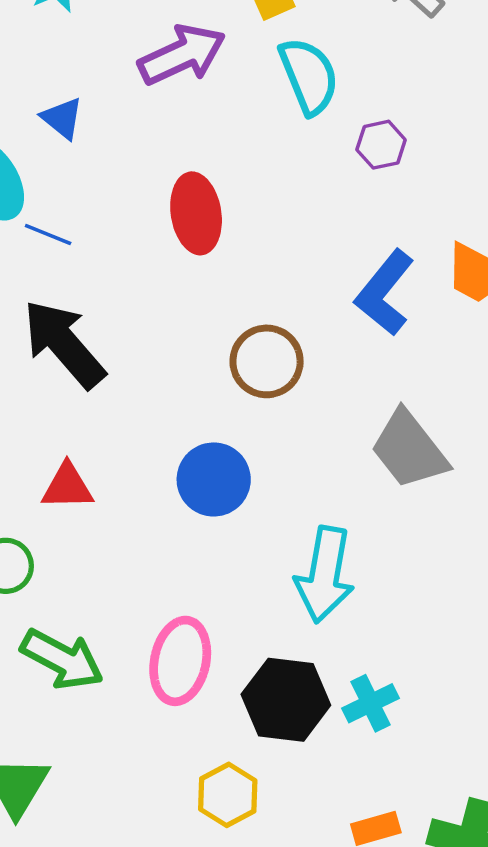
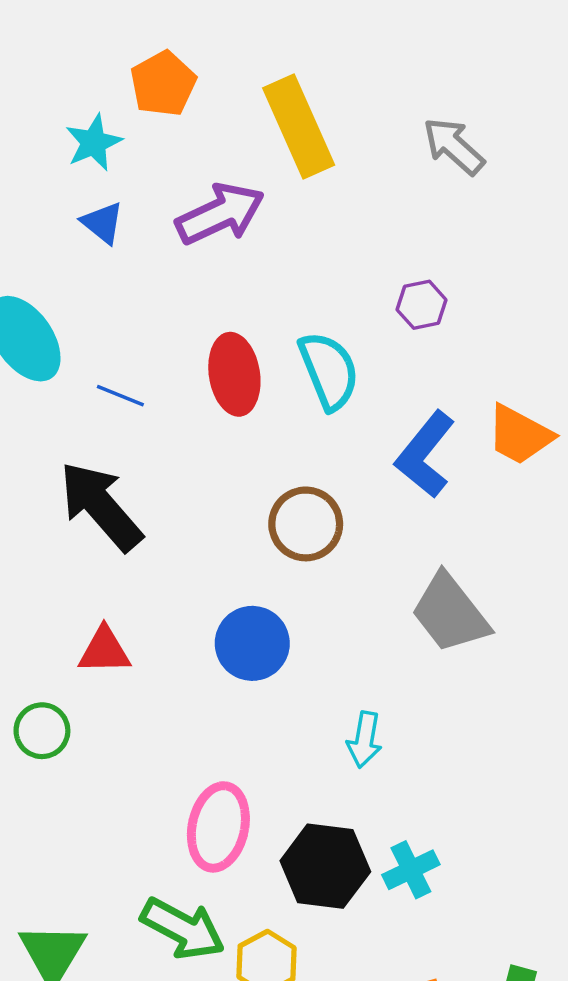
cyan semicircle: (309, 76) -> (329, 371), moved
blue triangle: (62, 118) -> (103, 223), moved
blue line: (48, 235) -> (120, 396), moved
cyan arrow: (325, 575) -> (365, 740), size x0.6
green arrow: (62, 659) -> (183, 929), moved

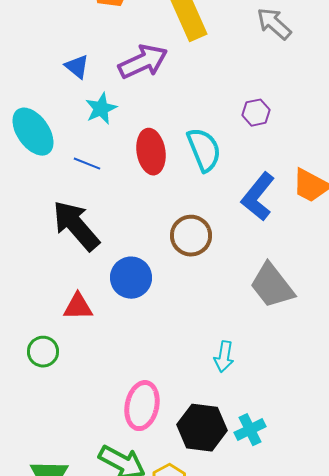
cyan star: (94, 143) -> (101, 109), moved
blue circle: (252, 643) -> (131, 278), moved

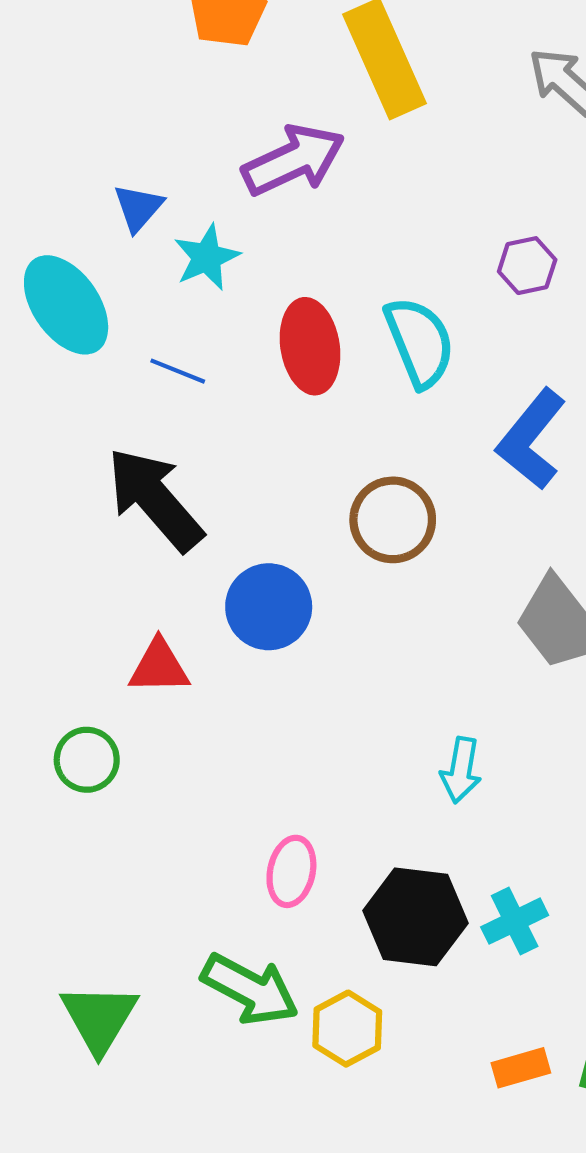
blue triangle: (77, 67) -> (138, 208), moved, turned 32
pink ellipse: (142, 406) -> (291, 871), size x0.7

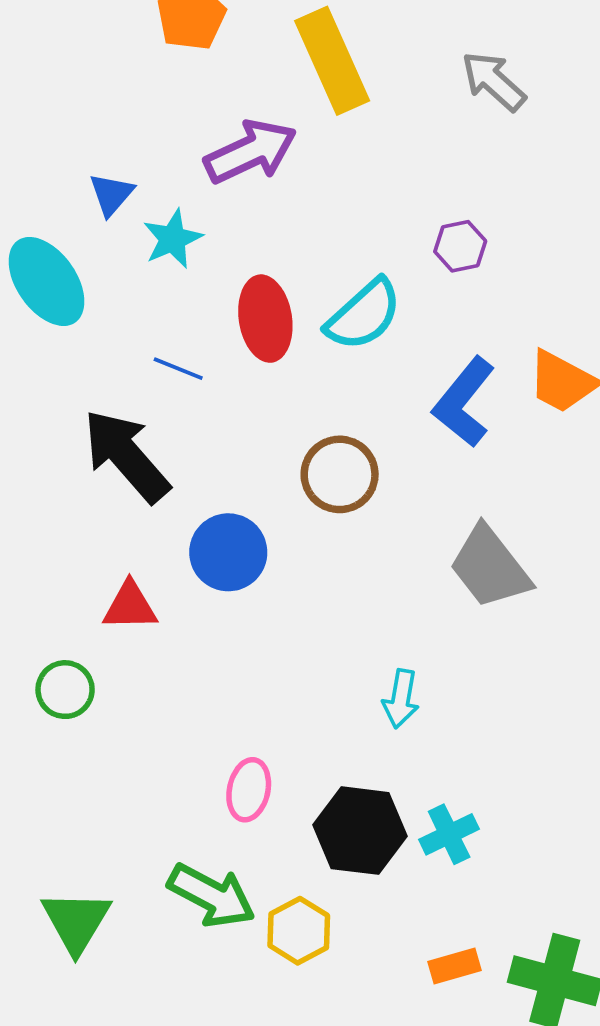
cyan semicircle: (420, 342) -> (364, 315), turned 70
blue line: (178, 371) -> (178, 369), moved

